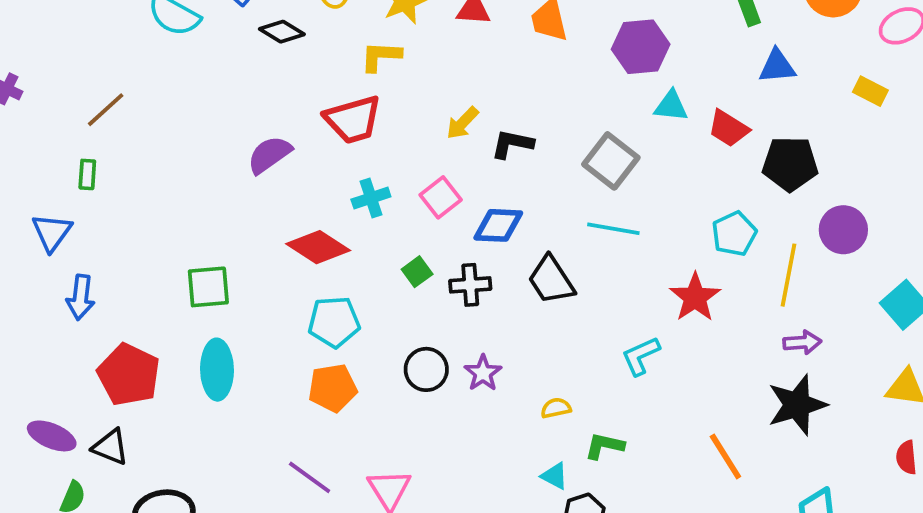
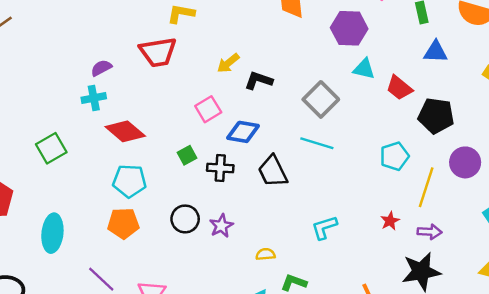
purple semicircle: (269, 155) -> (101, 68), size x0.7
cyan cross: (371, 198) -> (94, 98), moved
green square: (208, 287) -> (51, 148), turned -32
red star: (695, 297) -> (390, 221), moved, size x0.6
cyan ellipse: (217, 370) -> (52, 233), moved

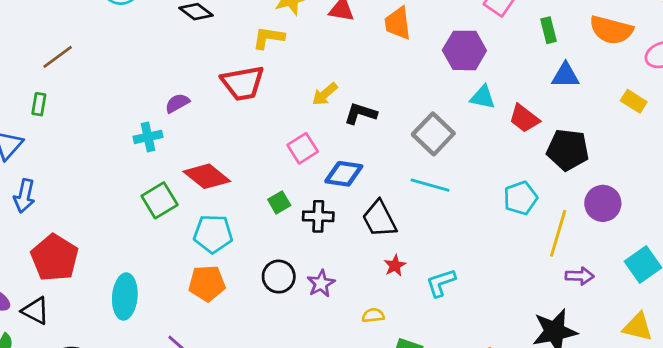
cyan cross: (94, 98) -> (148, 137), moved
green square: (51, 148) -> (160, 200), moved
red star: (390, 221) -> (395, 265), moved
purple arrow: (430, 232) -> (580, 276), moved

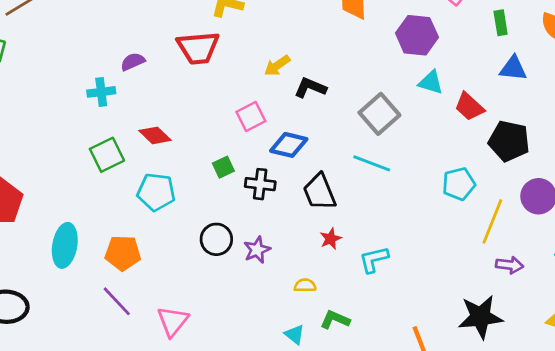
red diamond: (207, 176) -> (155, 135), size x0.7
orange pentagon: (207, 283) -> (123, 253), moved

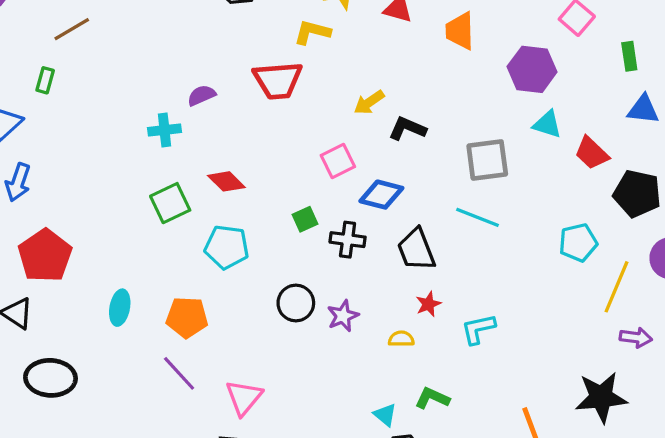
gray square: (379, 114) -> (487, 160), turned 33
cyan ellipse: (65, 245) -> (120, 308), size x0.7
yellow semicircle: (305, 285) -> (401, 339), moved

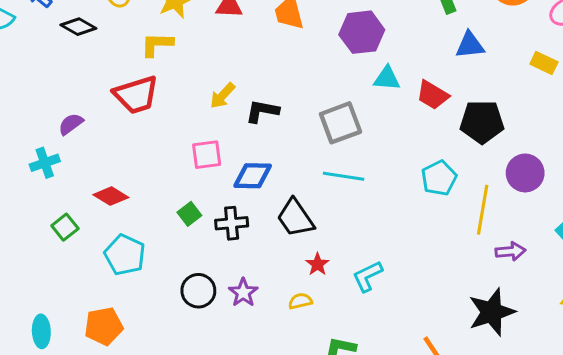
pink square: (338, 161) -> (207, 155), turned 32
green square: (170, 203) -> (65, 227), size x0.7
cyan pentagon: (227, 247) -> (125, 255), turned 30

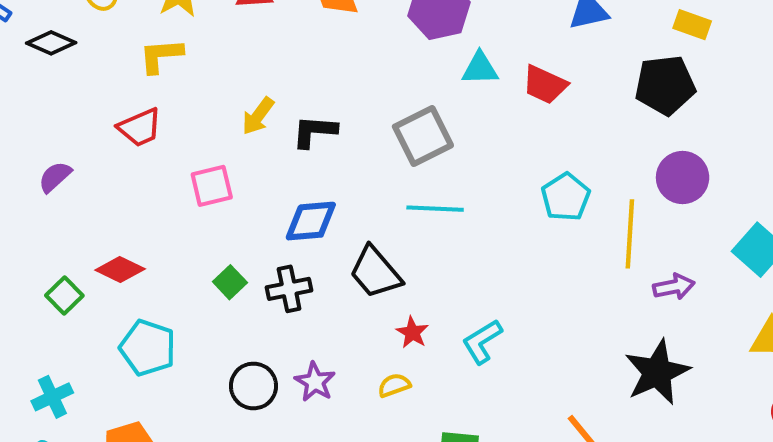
red trapezoid: (136, 95) -> (140, 127), size x0.7
black pentagon: (482, 122) -> (665, 85), moved
pink square: (207, 155) -> (212, 186), moved
cyan cross: (45, 163) -> (52, 397), moved
green square: (65, 227) -> (64, 295), moved

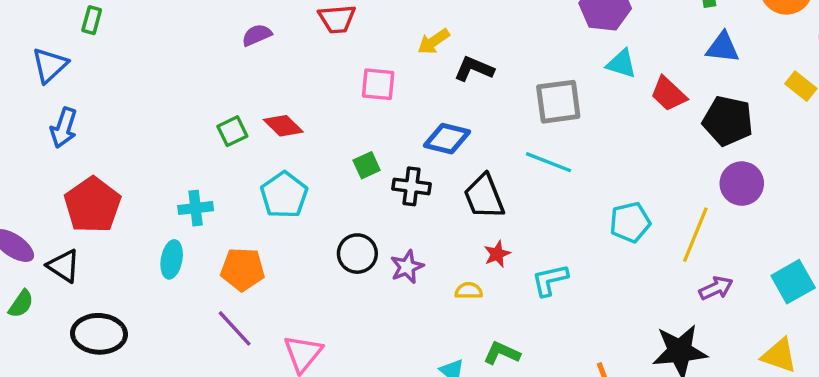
black pentagon: (665, 85) -> (728, 121), moved
purple circle: (683, 177) -> (742, 184), moved
cyan pentagon: (566, 197) -> (630, 222), moved
purple arrow: (674, 287) -> (716, 288), turned -32

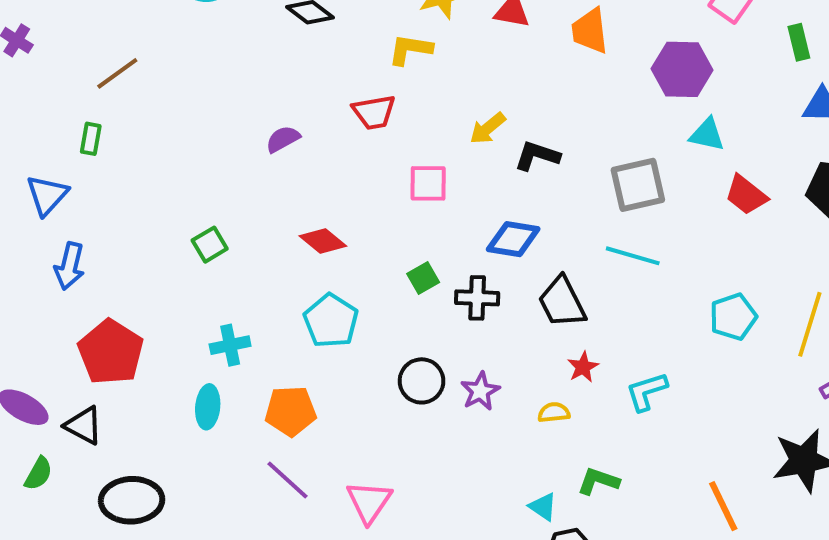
red trapezoid: (668, 94) -> (746, 195), moved
green square: (232, 131) -> (210, 245), moved

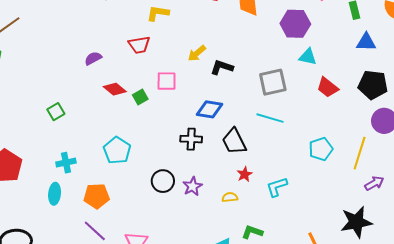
red diamond: (323, 241) -> (115, 89), moved
green square: (423, 278) -> (140, 97), moved

